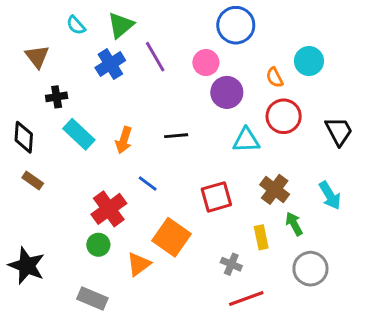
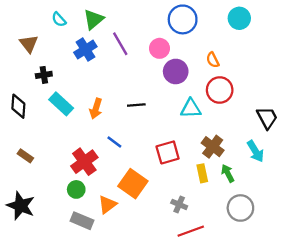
cyan circle: (309, 61) -> (239, 18), moved
black trapezoid: (339, 131) -> (267, 118), moved
brown rectangle: (33, 181) -> (25, 156), moved
yellow rectangle: (261, 237) -> (202, 173), moved
gray rectangle: (92, 299) -> (82, 221), moved

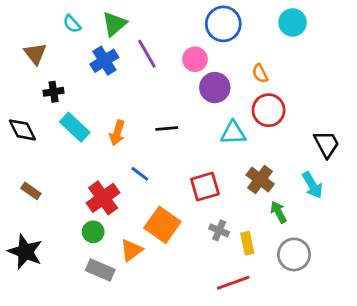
black diamond: (18, 106) -> (22, 130), turned -30
yellow rectangle: (202, 173) -> (247, 243), moved
gray cross: (179, 204) -> (219, 230), moved

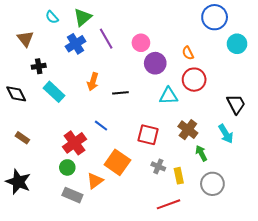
cyan circle: (293, 22) -> (237, 44), moved
blue circle: (223, 24) -> (215, 17), moved
orange arrow: (117, 133) -> (93, 82), moved
red square: (205, 187) -> (148, 135), turned 30

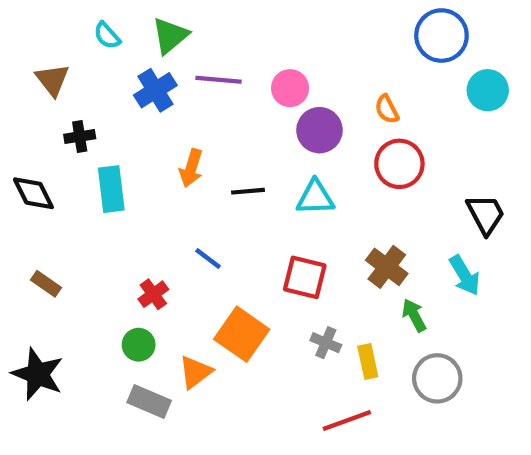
purple line: (106, 39) -> (219, 80), turned -55
cyan rectangle: (54, 92) -> (111, 189), turned 40
cyan triangle: (169, 96) -> (315, 197), moved
red cross: (74, 143) -> (153, 294), size x0.6

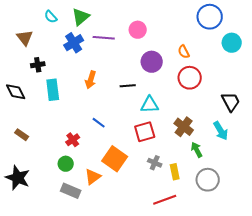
pink circle: (290, 88) -> (138, 30), moved
black line: (248, 191) -> (128, 86), moved
cyan triangle: (315, 197) -> (150, 105), moved
red square: (305, 277) -> (145, 132), turned -30

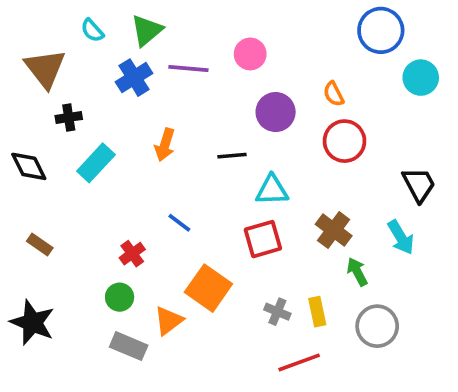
brown triangle: (25, 38) -> (45, 69), size x1.4
cyan rectangle: (53, 90) -> (96, 163), turned 50
gray cross: (155, 163) -> (277, 312), moved

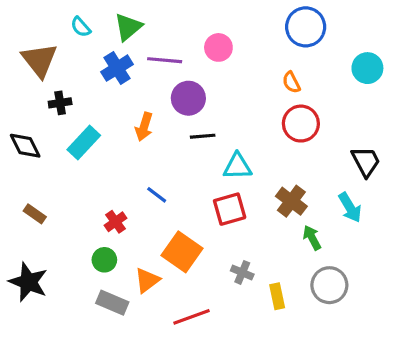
blue circle: (381, 30) -> (306, 27), moved
purple circle: (276, 112) -> (188, 98), moved
yellow rectangle: (317, 312) -> (277, 296), moved
red line: (299, 362) -> (192, 317), moved

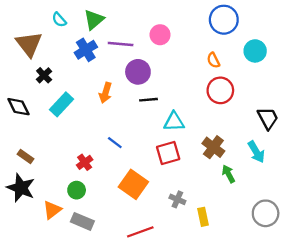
cyan circle: (367, 68) -> (255, 51), moved
black cross: (60, 103) -> (44, 75), turned -35
orange triangle: (147, 280) -> (52, 210), moved
black star: (28, 282) -> (21, 188), moved
gray circle: (329, 285) -> (266, 213), moved

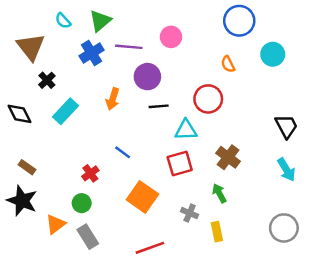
red circle: (220, 90) -> (208, 99), moved
cyan arrow: (256, 152) -> (286, 170), moved
green arrow: (228, 174) -> (219, 193), moved
gray rectangle: (82, 221) -> (88, 237), turned 35

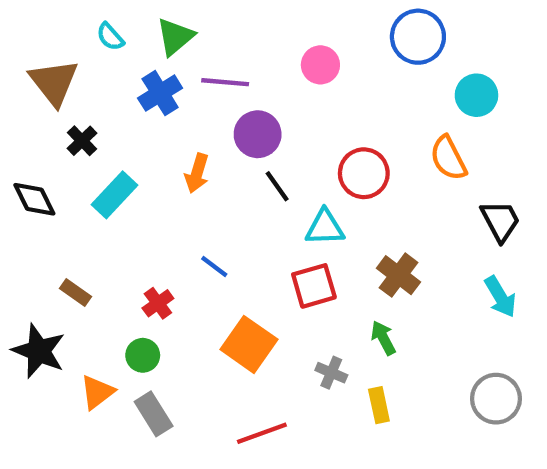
pink circle: (171, 37) -> (320, 65), moved
orange semicircle: (228, 64) -> (448, 158), moved, size x1.5
black line: (159, 106) -> (277, 186), turned 60
brown rectangle: (27, 167) -> (76, 292), moved

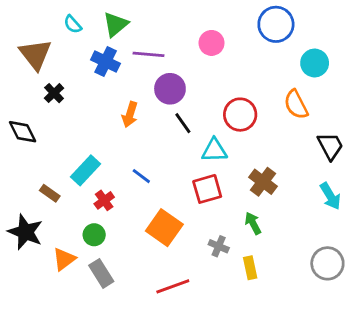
blue cross: (160, 93) -> (106, 62), turned -32
cyan rectangle: (115, 195) -> (86, 170), moved

